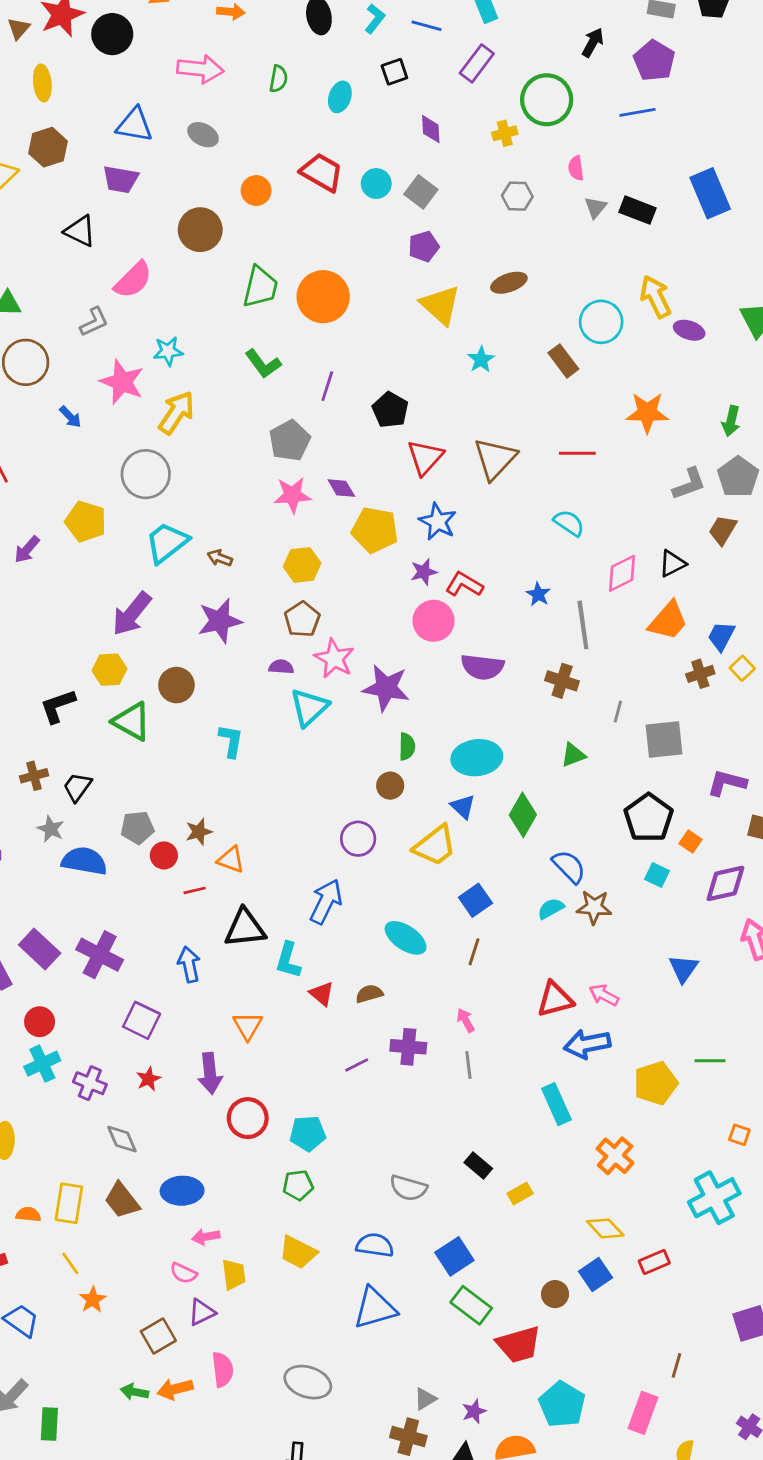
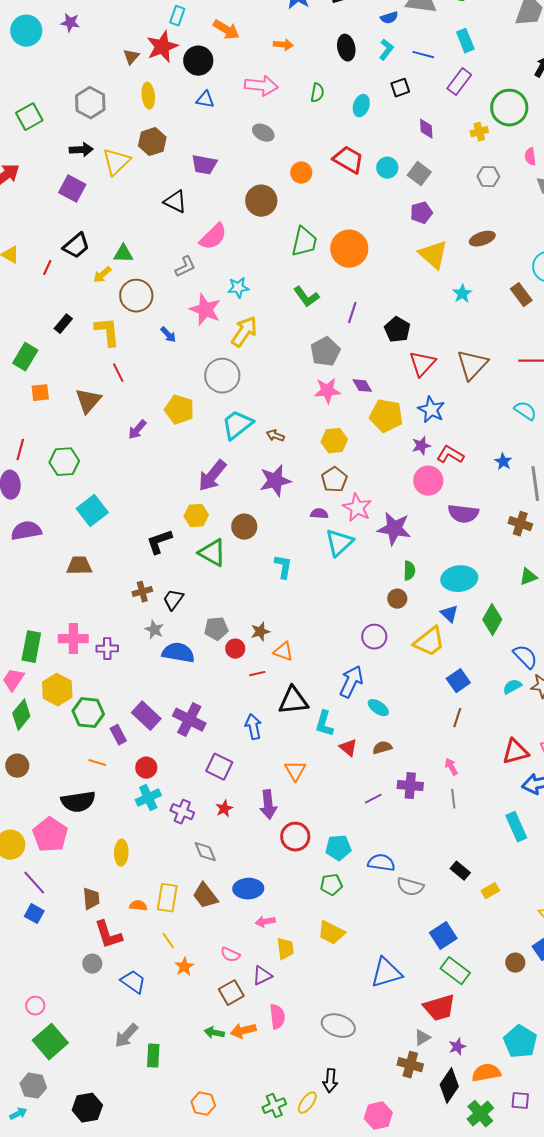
blue triangle: (135, 125) -> (205, 100), moved, size x0.7
cyan ellipse: (406, 938) -> (378, 708), moved, size x0.7
blue semicircle: (375, 1245) -> (381, 863), moved
pink semicircle: (183, 1273) -> (230, 955), moved
red trapezoid: (519, 1344) -> (439, 1008), moved

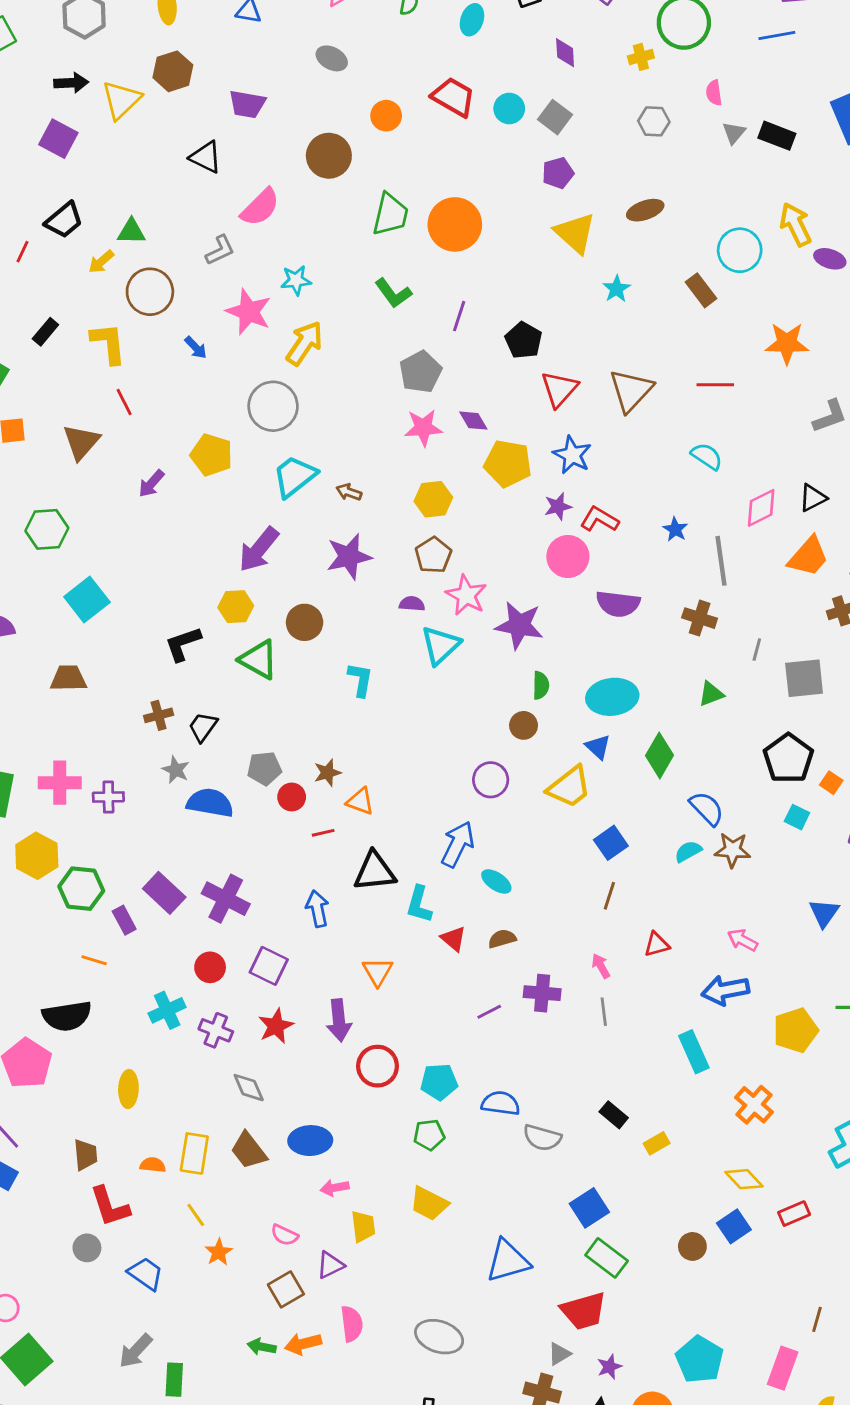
red triangle: (515, 752) -> (657, 944), moved, size x0.7
red circle: (146, 768) -> (210, 967), moved
red star: (224, 809) -> (276, 1026), size x1.4

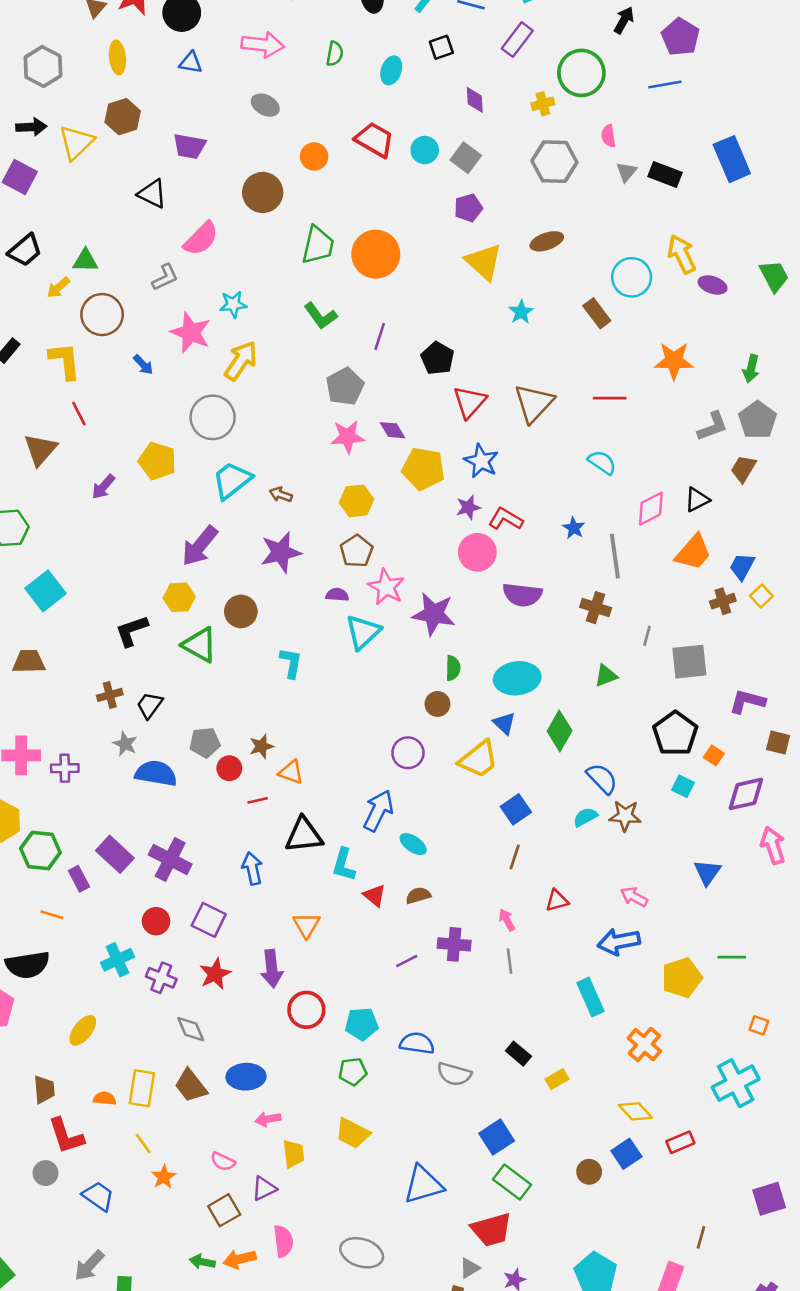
gray hexagon: (654, 121) -> (554, 162), size x1.6
yellow ellipse: (128, 1089) -> (83, 1030), turned 36

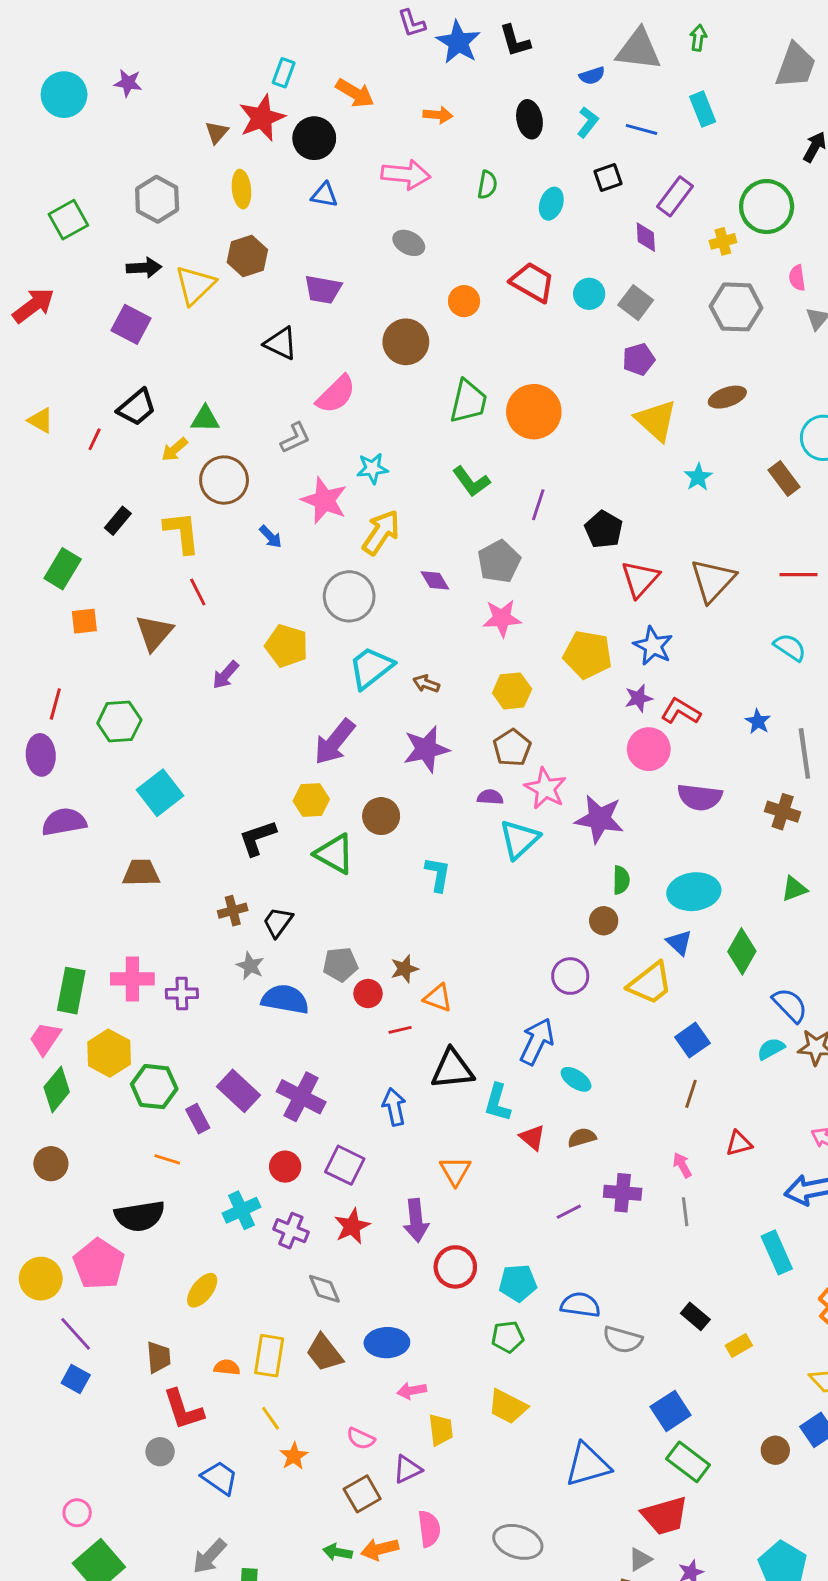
purple rectangle: (517, 40) -> (675, 196), moved
purple diamond: (393, 430) -> (435, 580), moved

